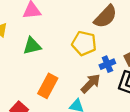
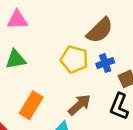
blue cross: (107, 64) -> (105, 63), moved

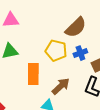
orange rectangle: (31, 105) -> (33, 74), moved, turned -30

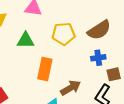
yellow pentagon: (56, 51) -> (64, 34), moved, turned -30

